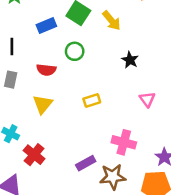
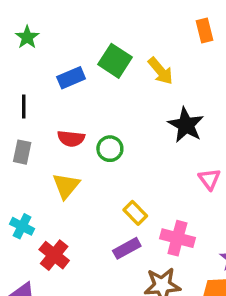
green circle: (75, 51) -> (110, 149), moved
black star: (130, 60) -> (186, 125), size x1.5
yellow rectangle: (92, 101) -> (135, 213), moved, turned 63
purple rectangle: (86, 163) -> (127, 248), moved

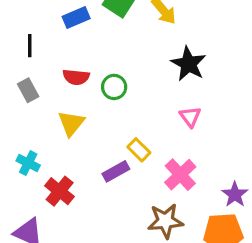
gray rectangle: (22, 152) -> (28, 90), turned -40
pink triangle: (210, 179) -> (190, 117), moved
pink cross: (177, 238) -> (180, 175), turned 32
purple rectangle: (127, 248) -> (116, 171), moved

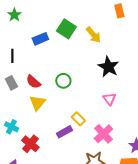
red semicircle: (76, 77) -> (33, 82), moved, turned 35

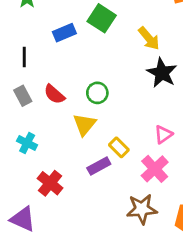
yellow arrow: (93, 35) -> (149, 38), moved
pink triangle: (109, 99) -> (163, 134), moved, turned 32
yellow triangle: (37, 103) -> (84, 124), moved
cyan cross: (11, 127) -> (27, 143), moved

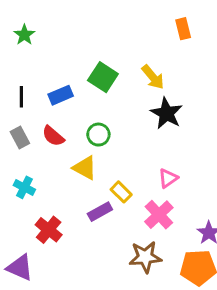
green square: (102, 18) -> (103, 77), moved
blue rectangle: (64, 33) -> (61, 95), moved
yellow triangle: (84, 124) -> (85, 168), turned -40

